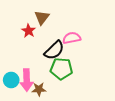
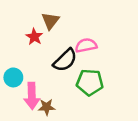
green pentagon: (61, 69) -> (90, 82), moved
cyan circle: (11, 80) -> (13, 77), moved

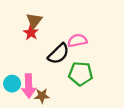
brown triangle: (50, 21) -> (34, 21), moved
cyan circle: (13, 77) -> (12, 84), moved

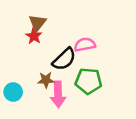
pink arrow: (29, 86) -> (58, 94), moved
brown star: (42, 96) -> (46, 80), moved

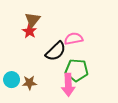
brown star: (46, 80) -> (29, 83), moved
pink arrow: (58, 94) -> (68, 85), moved

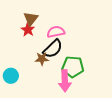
pink semicircle: (74, 39) -> (56, 32), moved
brown star: (29, 83) -> (42, 59), moved

